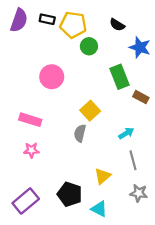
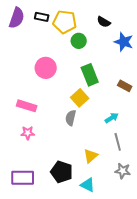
green rectangle: (119, 77) -> (90, 75), moved
purple rectangle: (26, 201) -> (23, 178), turned 40

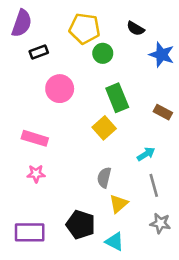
black rectangle: (42, 17) -> (39, 52), moved, turned -32
gray semicircle: (71, 118) -> (104, 178), moved

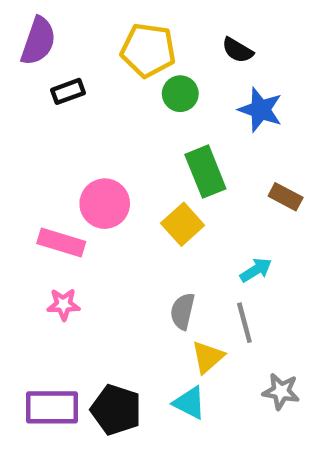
blue star: (162, 55) -> (260, 110), moved
pink circle: (60, 89) -> (105, 204), moved
gray line: (154, 185) -> (244, 323), moved
black pentagon: (81, 225) -> (116, 410), moved
cyan triangle: (115, 242) -> (189, 403), moved

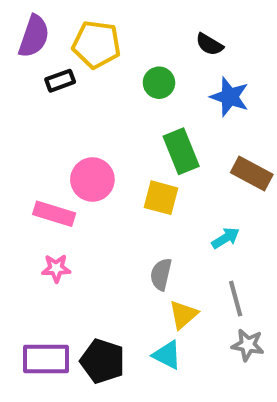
yellow pentagon: (148, 50) -> (96, 44), moved
brown rectangle: (286, 197) -> (252, 173), size x1.4
yellow square: (183, 224) -> (161, 198), turned -33
gray line: (244, 323) -> (236, 299), moved

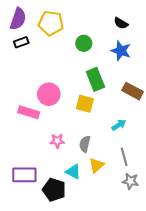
black semicircle: (209, 44) -> (121, 23), moved
black rectangle: (60, 81) -> (21, 42), moved
pink star: (56, 268) -> (57, 141), moved
cyan triangle: (167, 355) -> (73, 172), moved
purple rectangle: (46, 359) -> (24, 175), moved

